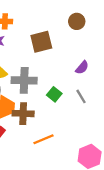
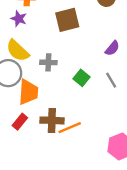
gray cross: (24, 80) -> (48, 62), size x0.6
brown cross: (23, 114) -> (52, 120), moved

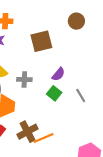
purple semicircle: (112, 48) -> (58, 74), moved
brown cross: (52, 120) -> (28, 132), turned -30

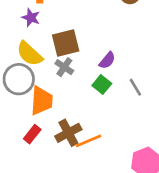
brown square: (41, 41) -> (66, 43), moved
gray cross: (24, 80) -> (64, 67), turned 32

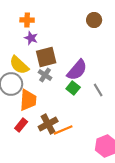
purple star: (31, 18) -> (31, 38), moved
purple semicircle: (107, 60) -> (77, 70), size x1.6

